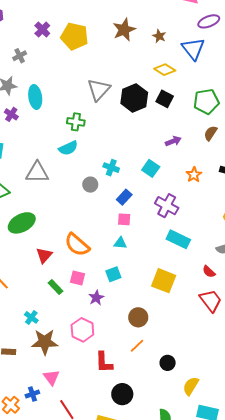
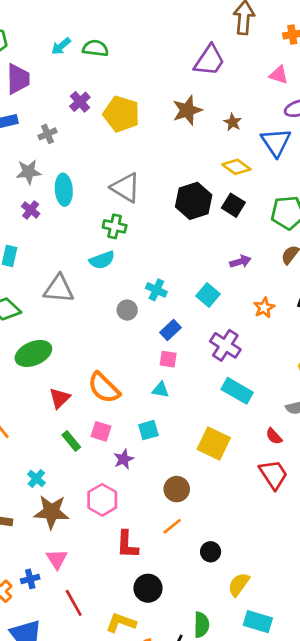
gray triangle: (99, 90) -> (126, 188), moved, turned -45

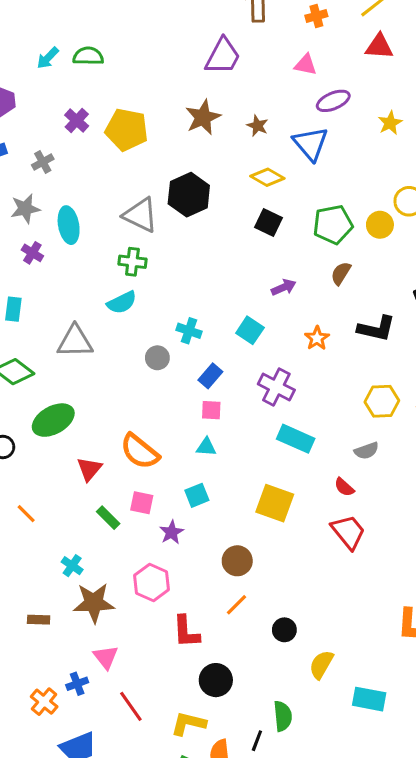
black hexagon: (194, 201) -> (189, 195), moved
cyan rectangle: (258, 622) -> (369, 699), moved

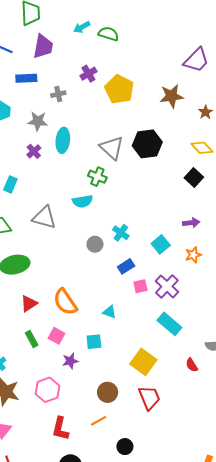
orange star: (317, 338) -> (193, 255), moved
pink square: (211, 410) -> (140, 286), moved, turned -32
red trapezoid: (348, 532) -> (149, 398), moved

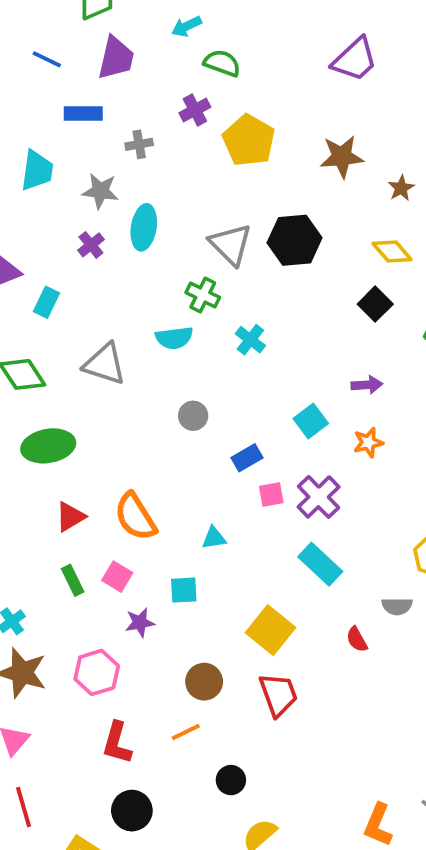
green semicircle: (108, 34) -> (222, 63), moved
purple trapezoid: (196, 60) -> (355, 59), moved
cyan cross: (121, 233) -> (250, 340), moved
cyan triangle: (110, 312) -> (214, 538), turned -32

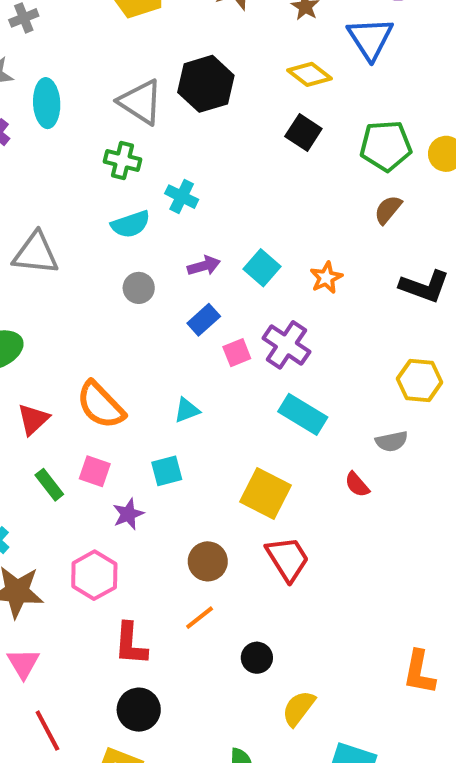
cyan semicircle: (174, 338) -> (131, 224), moved
purple arrow: (367, 385) -> (204, 266), moved
black circle: (132, 811) -> (139, 710), moved

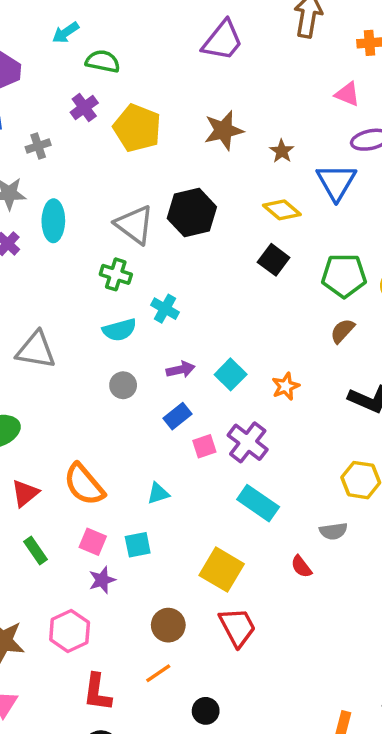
pink square: (95, 471) -> (93, 542), moved

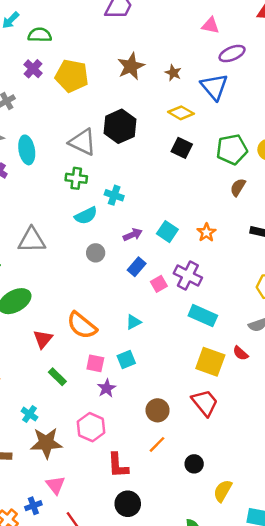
yellow square: (222, 570) -> (210, 362), moved

